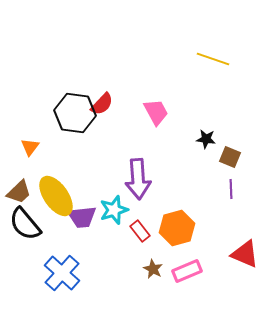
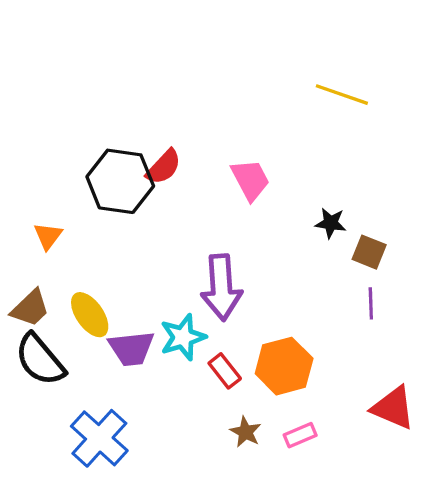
yellow ellipse: (56, 196) -> (90, 315), size x0.7
pink rectangle: (187, 271) -> (300, 435), size x0.7

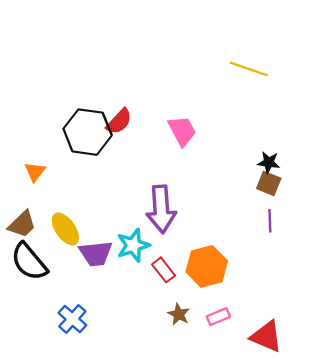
black star: (331, 223) -> (269, 162), moved
red triangle: (393, 408) -> (266, 336), moved
blue cross: (99, 438) -> (72, 319), size x0.7

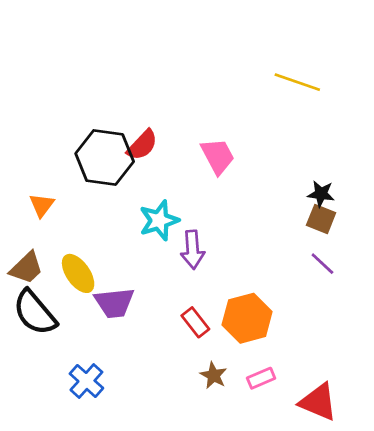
purple arrow: (161, 209) -> (193, 250), size x0.7
purple line: (270, 221) -> (322, 264), turned -45
cyan star: (133, 245) -> (159, 220), moved

